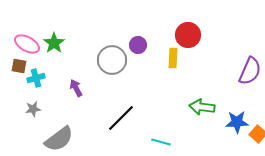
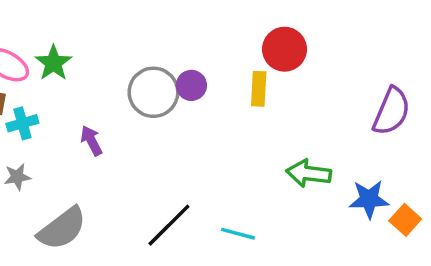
purple circle: (138, 45) -> (191, 85), moved
black line: (121, 118) -> (169, 225), moved

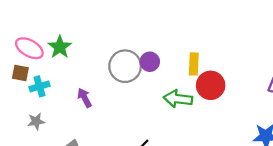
red circle: (285, 49) -> (211, 85), moved
green arrow: (309, 173) -> (178, 99), moved

